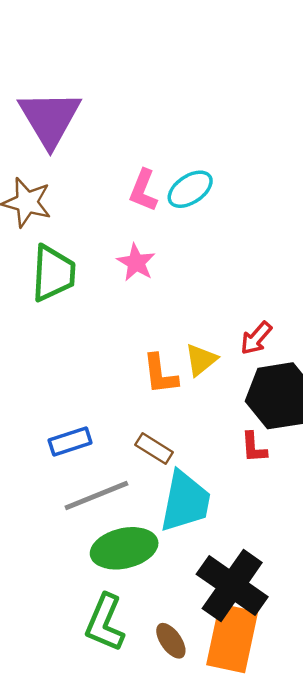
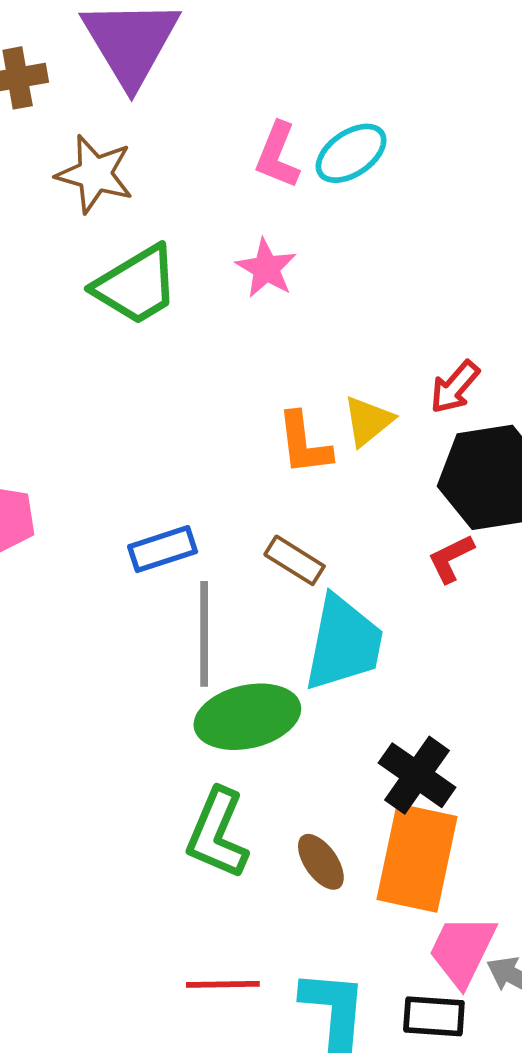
green trapezoid: (53, 273) -> (136, 285), turned 56
red L-shape: (254, 447) -> (451, 558), turned 68
gray line: (96, 495) -> (204, 634), turned -68
black cross: (232, 586) -> (417, 775), size x0.7

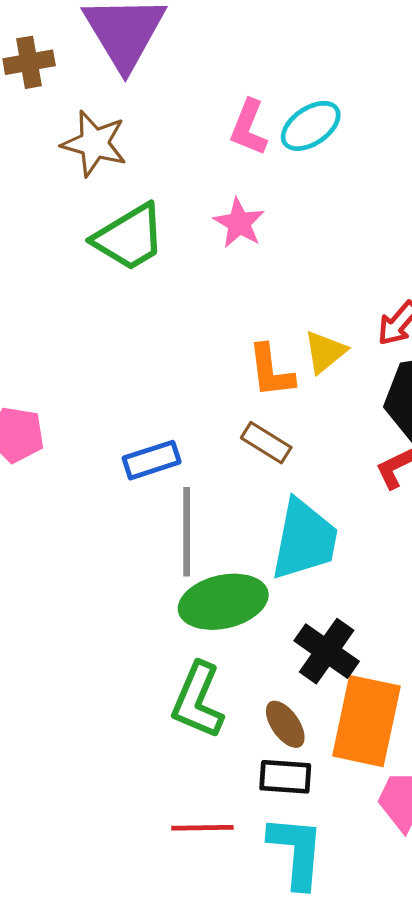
brown rectangle: (295, 560) -> (266, 443), moved
black cross: (417, 775) -> (327, 651), moved
black rectangle: (434, 1016) -> (285, 777), moved

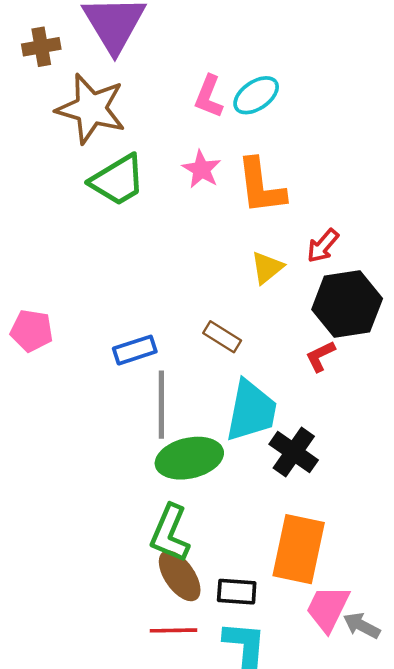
brown star: (94, 143) -> (91, 109), size x1.4
orange L-shape: (271, 371) -> (261, 186), moved, size x1.4
black cross: (327, 651) -> (294, 452), moved
brown ellipse: (285, 724) -> (180, 576), moved, size x1.4

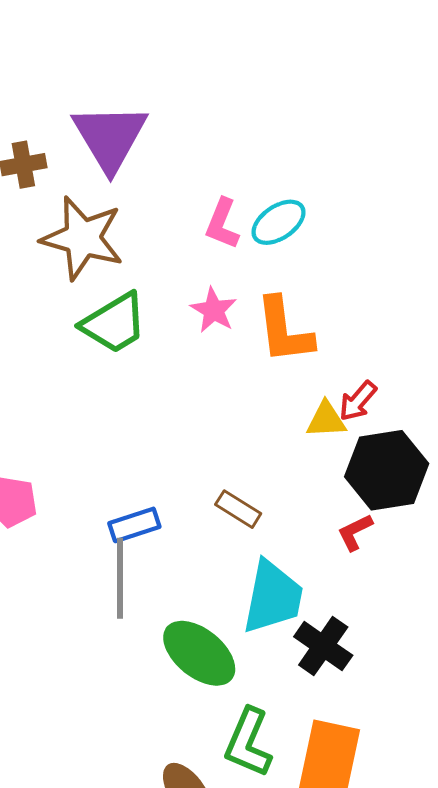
yellow triangle: (267, 268) -> (326, 420), moved, turned 36
gray line: (161, 405) -> (120, 578), moved
green ellipse: (189, 458) -> (199, 653), turned 52
green L-shape: (170, 533) -> (248, 743), moved

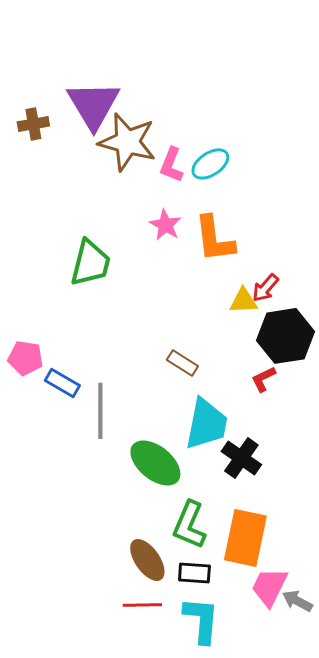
brown star: (82, 238) -> (127, 142), moved
green trapezoid: (114, 323) -> (90, 263), moved, turned -45
blue rectangle: (134, 525) -> (62, 383), moved, turned 48

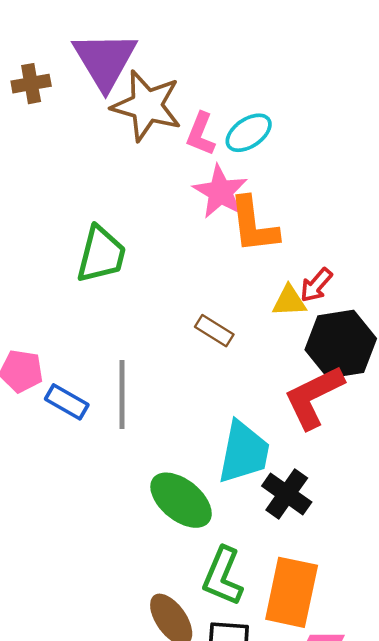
pink star: (165, 225) -> (220, 192), moved, size x1.4
brown rectangle: (182, 363) -> (214, 331), moved
red L-shape: (263, 379) -> (314, 397), size x2.0
gray line: (100, 411) -> (122, 394), moved

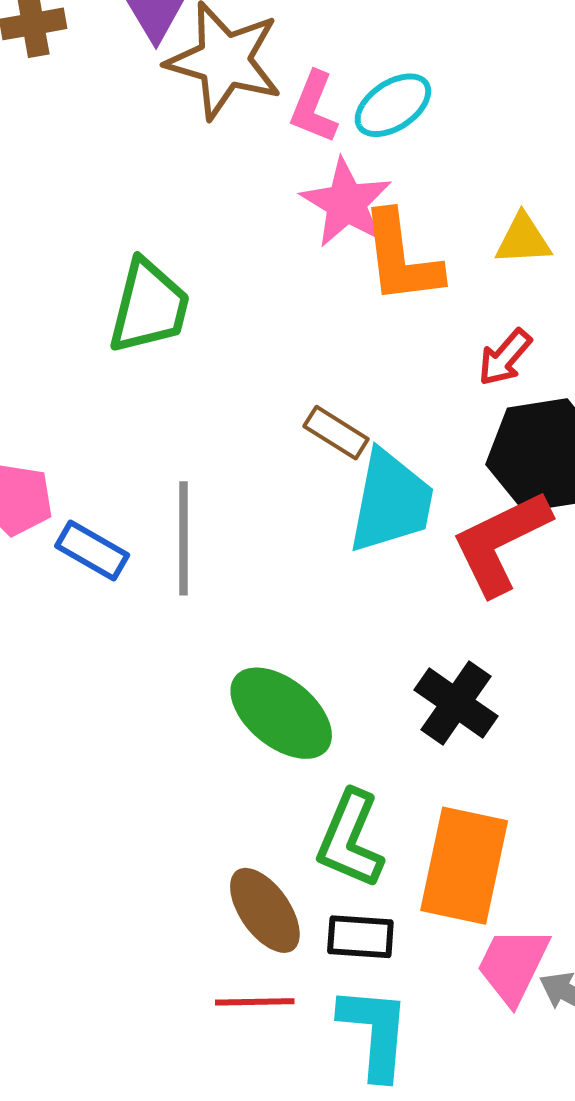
yellow triangle: (289, 301) -> (523, 239), moved
cyan trapezoid: (244, 452) -> (391, 502), moved

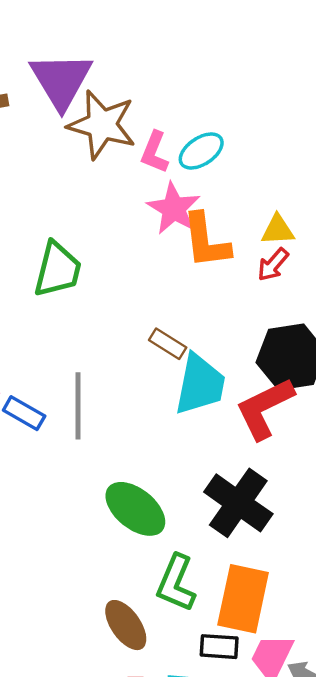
red arrow: (505, 357) -> (273, 265), moved
black cross: (456, 703) -> (238, 503), size x1.4
black rectangle: (360, 937) -> (219, 647), moved

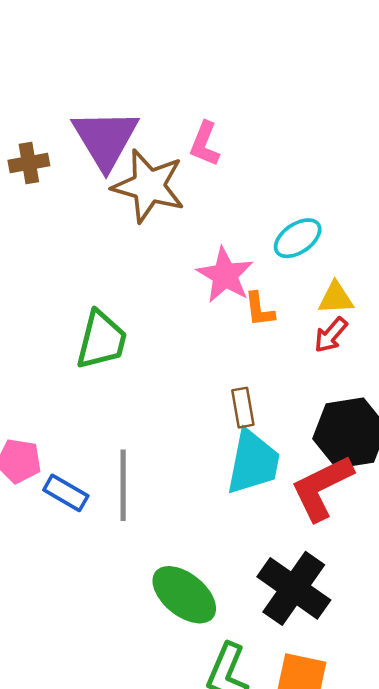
cyan ellipse: (201, 151) -> (298, 238), moved
pink L-shape: (155, 152) -> (205, 144), moved
orange L-shape: (206, 241) -> (259, 309), size x0.6
brown rectangle: (168, 344) -> (243, 408), moved, turned 48

